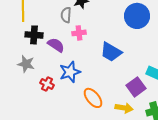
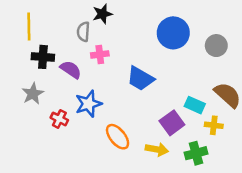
gray star: (26, 64) -> (33, 94), turned 30

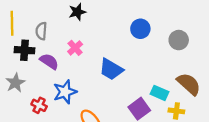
gray semicircle: (83, 32) -> (41, 31), moved
blue circle: (173, 33) -> (140, 29), size x0.7
pink cross: (100, 54) -> (75, 48), turned -35

